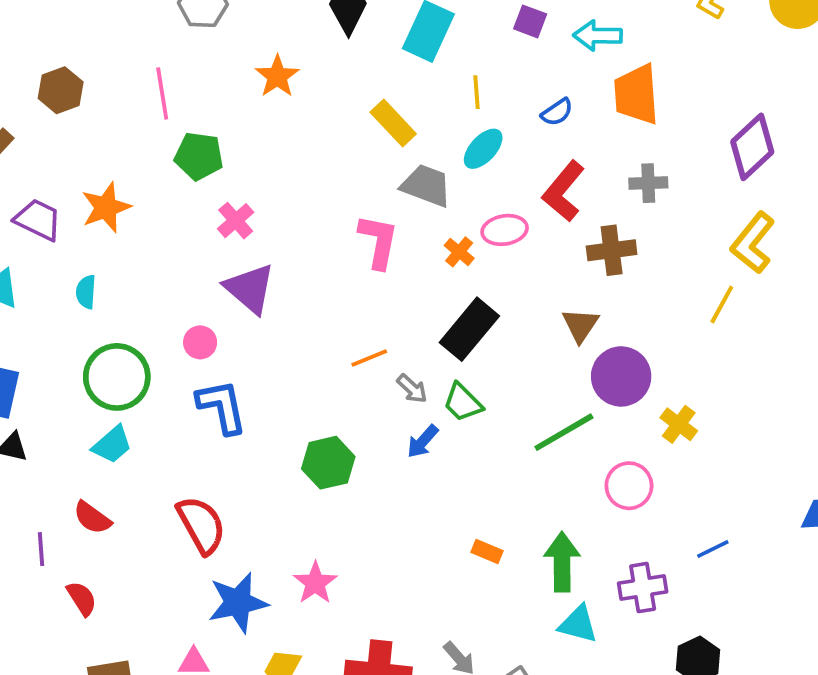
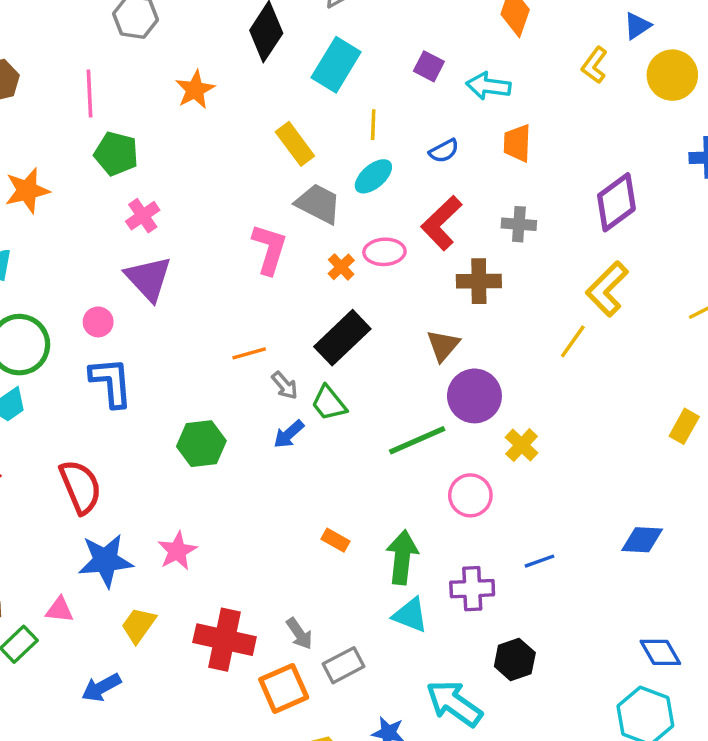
orange trapezoid: (636, 94) -> (517, 143), size x0.7

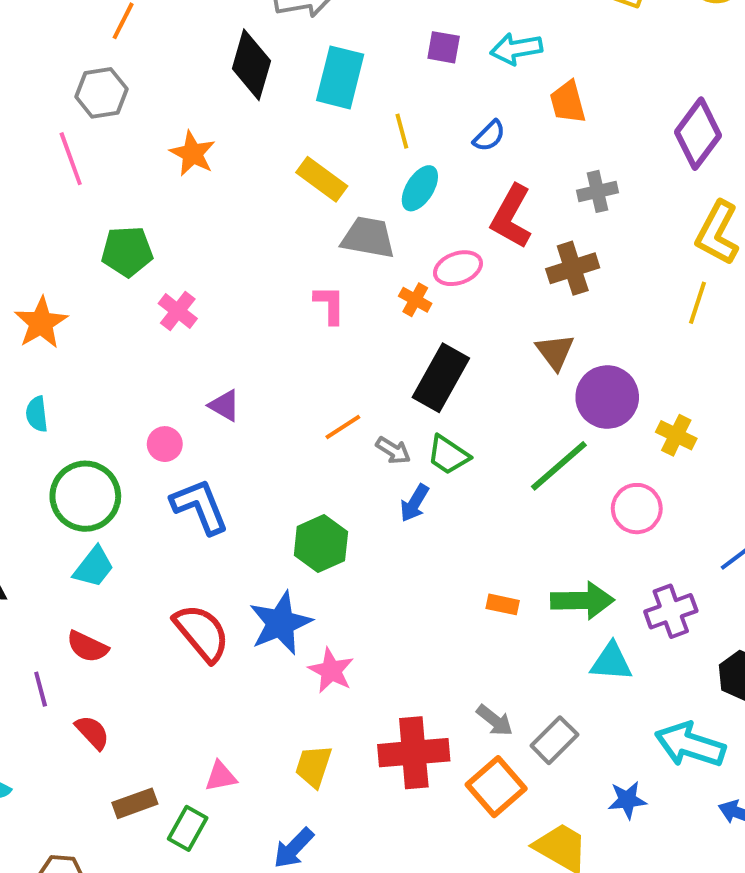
pink line: (89, 93) -> (71, 159), moved
pink L-shape: (269, 249) -> (330, 305), size x0.7
purple triangle: (148, 278) -> (224, 405), moved, size x0.6
green arrow: (402, 557) -> (582, 601), turned 100
blue star: (105, 561) -> (280, 623), moved

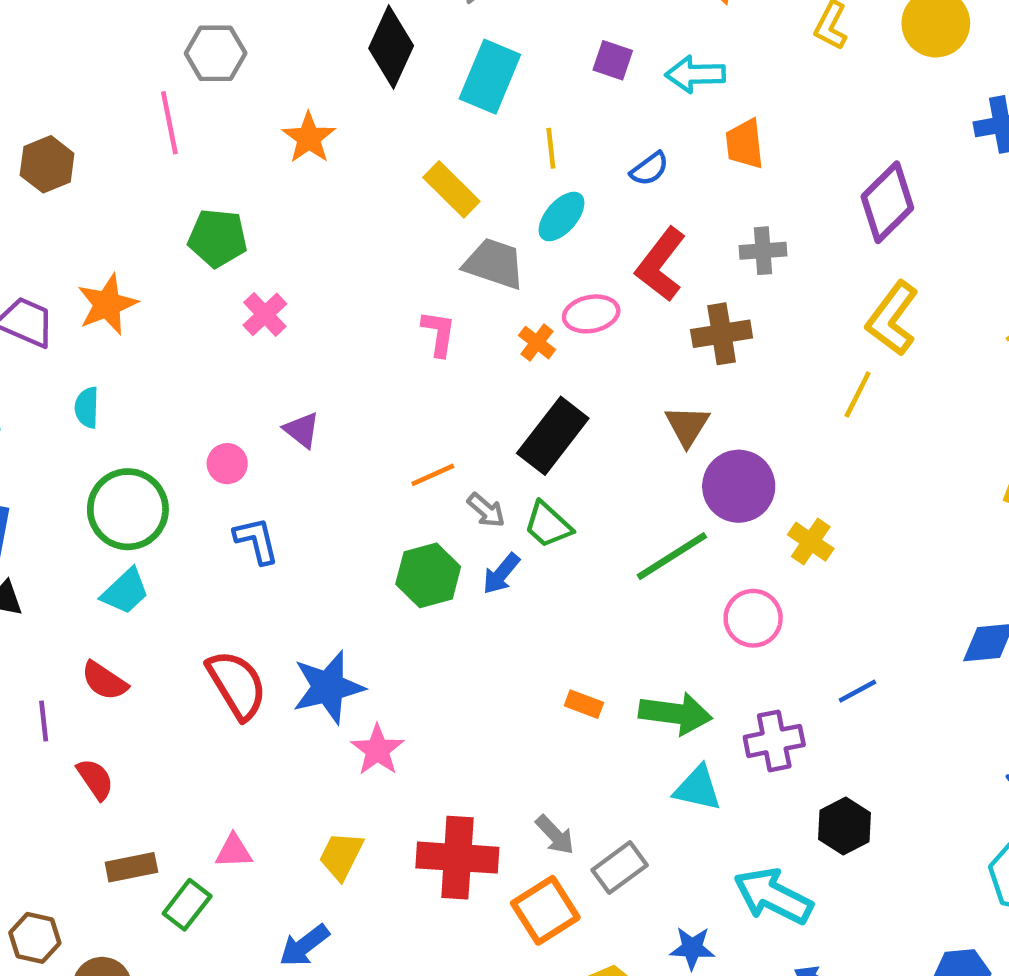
blue L-shape: (200, 506) -> (256, 541), size x0.7
green hexagon: (321, 544) -> (428, 575), moved

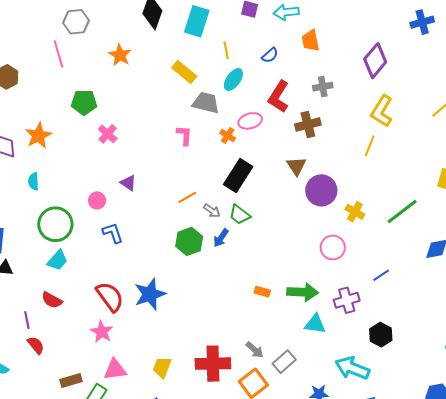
green line: (672, 556) -> (402, 212), moved
pink star: (377, 750) -> (102, 332), moved
red semicircle: (95, 779) -> (36, 345), moved
pink triangle: (234, 851) -> (115, 370), size x1.4

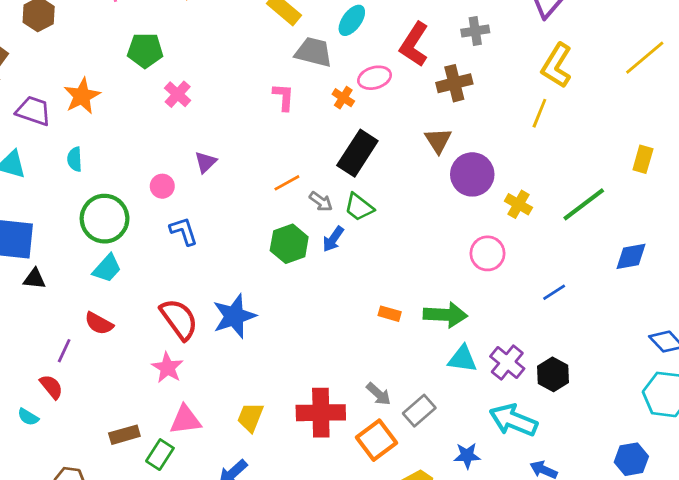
purple triangle: (128, 183) -> (206, 162), turned 42
purple cross: (347, 300) -> (507, 362), moved, turned -35
purple line: (27, 320) -> (64, 351), turned 36
red semicircle: (36, 345) -> (51, 387), moved

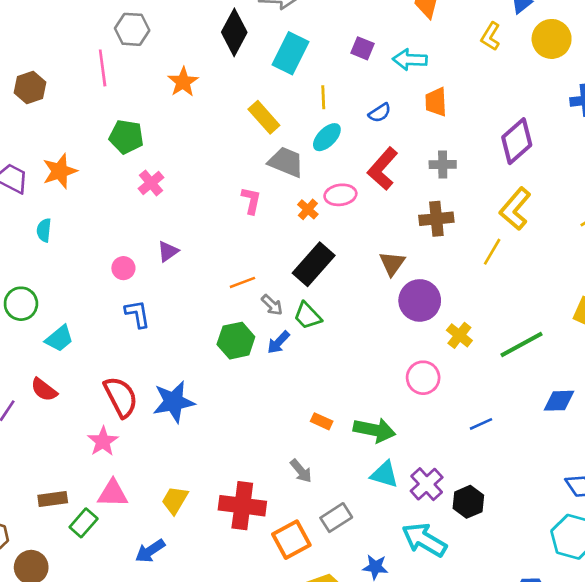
brown cross: (454, 83) -> (436, 219), moved
green circle: (105, 219) -> (21, 304), moved, size x0.7
gray arrow: (379, 394) -> (301, 471), moved

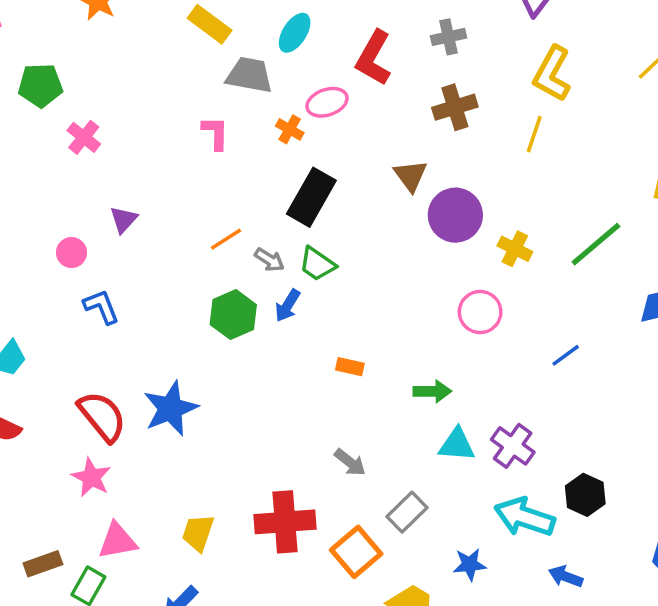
orange rectangle: (322, 421) -> (350, 367), moved
green arrow: (374, 430) -> (432, 391), size x0.7
black hexagon: (468, 502) -> (585, 495), moved

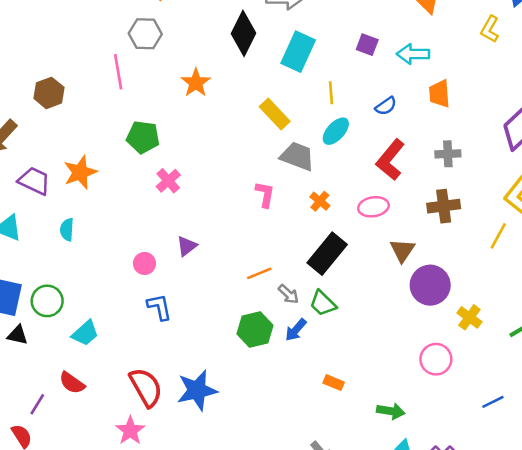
pink ellipse: (327, 102) -> (373, 207), moved

